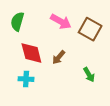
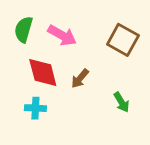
pink arrow: (61, 22) -> (62, 35), moved

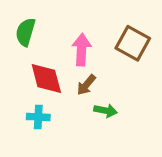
pink arrow: (62, 35) -> (82, 50), moved, turned -116
green arrow: (121, 102) -> (106, 111), moved, turned -48

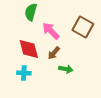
green semicircle: (25, 32) -> (31, 12), moved
pink arrow: (82, 50) -> (51, 31), turned -48

